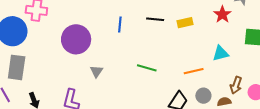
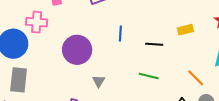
black line: (155, 19) -> (154, 44), moved
orange line: (194, 71) -> (196, 78), turned 60

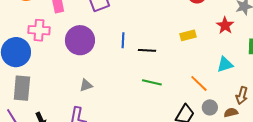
black line: (154, 44) -> (147, 50), moved
purple circle: (77, 50) -> (80, 40), moved
gray triangle: (99, 81) -> (86, 85), moved, turned 40

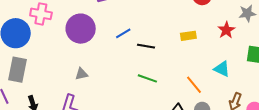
blue line: (123, 40) -> (123, 33), turned 49
cyan triangle: (225, 64) -> (222, 69), turned 36

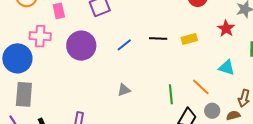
black line: (146, 46) -> (158, 38), moved
gray triangle: (81, 74) -> (124, 90), moved
green line: (147, 78) -> (171, 94), moved, turned 72

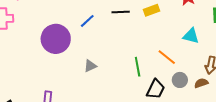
purple circle: (81, 46) -> (56, 39), moved

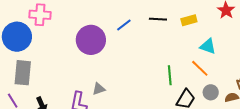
cyan triangle: (191, 36) -> (208, 46), moved
gray triangle: (90, 66) -> (99, 89), moved

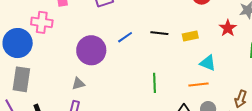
orange line: (200, 68) -> (198, 84), turned -54
green line: (170, 75) -> (154, 83), moved
gray triangle: (99, 89) -> (78, 84), moved

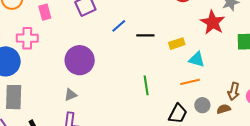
red star: (228, 28) -> (213, 22), size x1.4
yellow rectangle: (190, 36) -> (177, 44), moved
blue line: (125, 37) -> (119, 26), moved

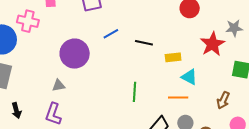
blue line: (119, 26) -> (111, 34), moved
brown arrow: (234, 91) -> (223, 100), moved

